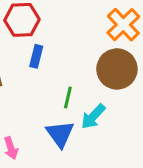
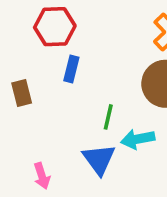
cyan arrow: (93, 117) -> (138, 139), turned 36

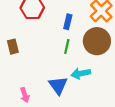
blue rectangle: (71, 69) -> (68, 22), moved
green line: (108, 117) -> (67, 47), moved

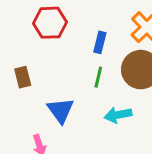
blue triangle: (58, 85) -> (61, 110), moved

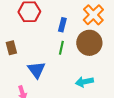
cyan arrow: (118, 115) -> (84, 82), moved

